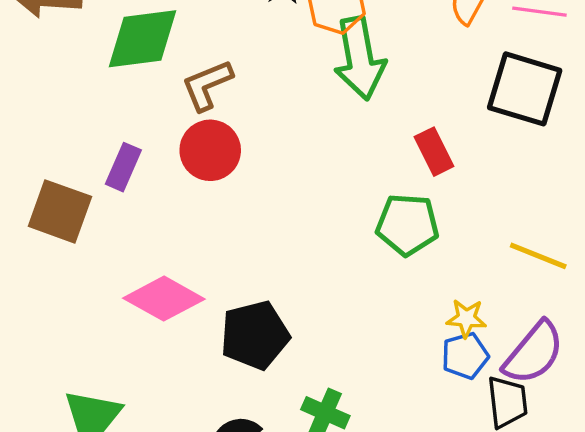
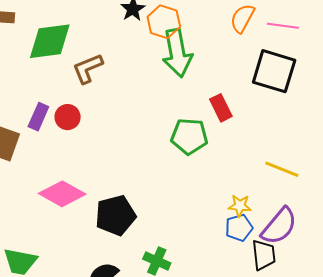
red circle: (210, 150) -> (68, 117), moved, size x0.7
green pentagon: (407, 225) -> (189, 136), moved

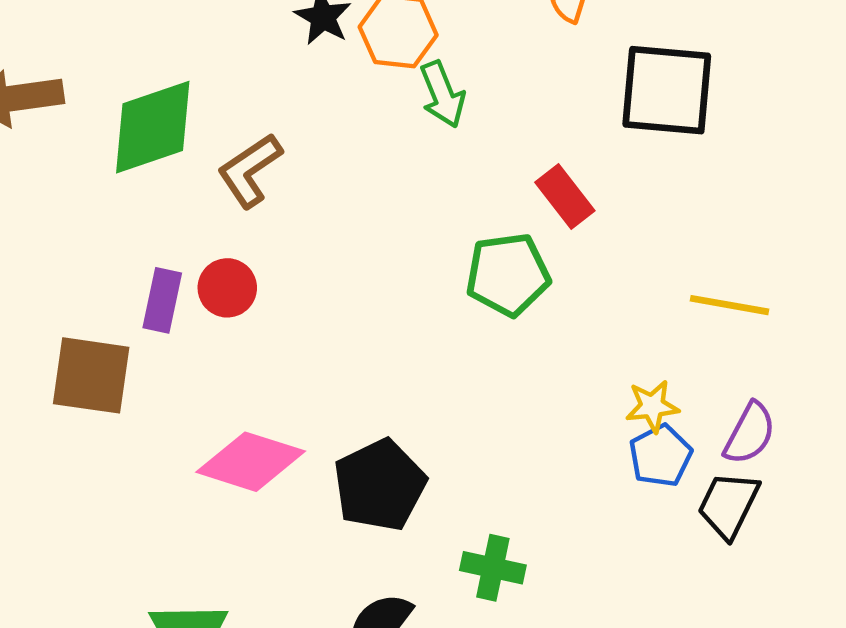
green arrow: (177, 53) -> (442, 94), size x0.6
purple semicircle: (279, 226) -> (750, 433), size x0.7
black trapezoid: (264, 255) -> (728, 505), turned -136

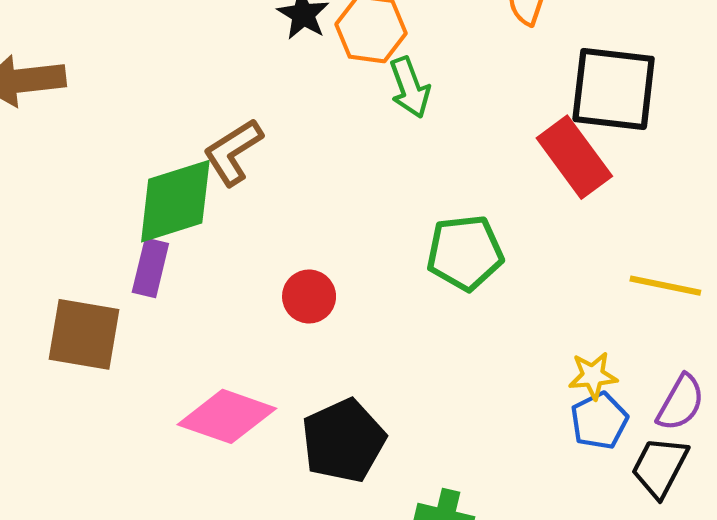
green diamond: (153, 127) -> (175, 201), moved
red rectangle: (565, 197) -> (574, 157), moved, size x1.4
red circle: (227, 288) -> (309, 297), moved

